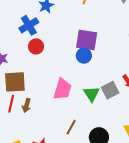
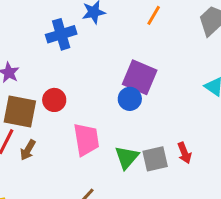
red circle: (36, 46) -> (54, 100), moved
pink trapezoid: (63, 89) -> (86, 140), turned -40

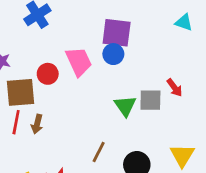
pink trapezoid: (86, 140) -> (79, 61), moved
gray square: (155, 159) -> (150, 100), turned 30

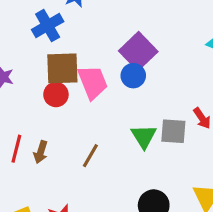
purple square: (117, 33) -> (138, 51), turned 36
brown square: (21, 92) -> (62, 68), moved
brown line: (99, 152) -> (90, 156), moved

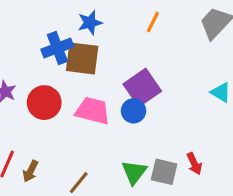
brown square: (62, 68) -> (82, 58), moved
pink trapezoid: (93, 82) -> (93, 111), turned -63
red circle: (56, 95) -> (44, 103), moved, size x1.4

